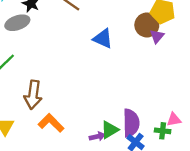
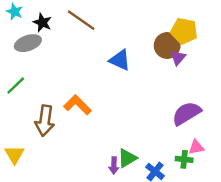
orange L-shape: (51, 123) -> (78, 105), moved
purple semicircle: (131, 123) -> (187, 113), moved, turned -120
purple arrow: (97, 136) -> (114, 165), turned 105

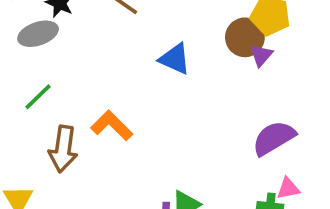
green line: (16, 85) -> (38, 97), moved

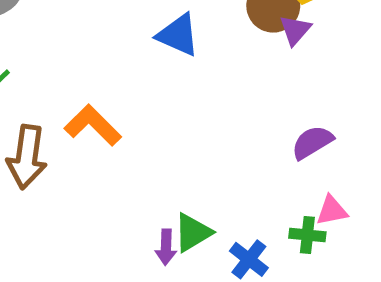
purple semicircle: (274, 138) -> (312, 142), size x0.7

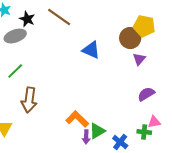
purple triangle: (295, 30) -> (139, 59), moved
orange L-shape: (93, 125) -> (77, 119), moved

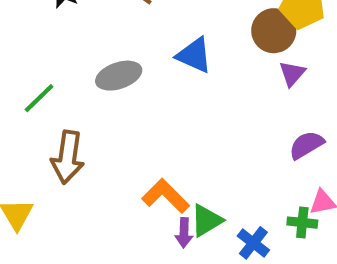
gray ellipse: (15, 36) -> (119, 76), moved

